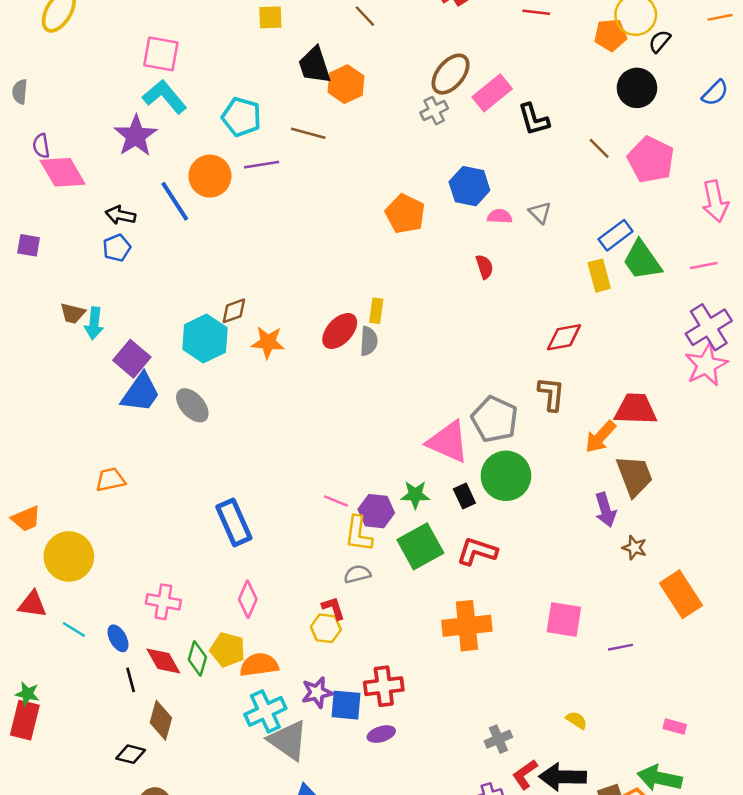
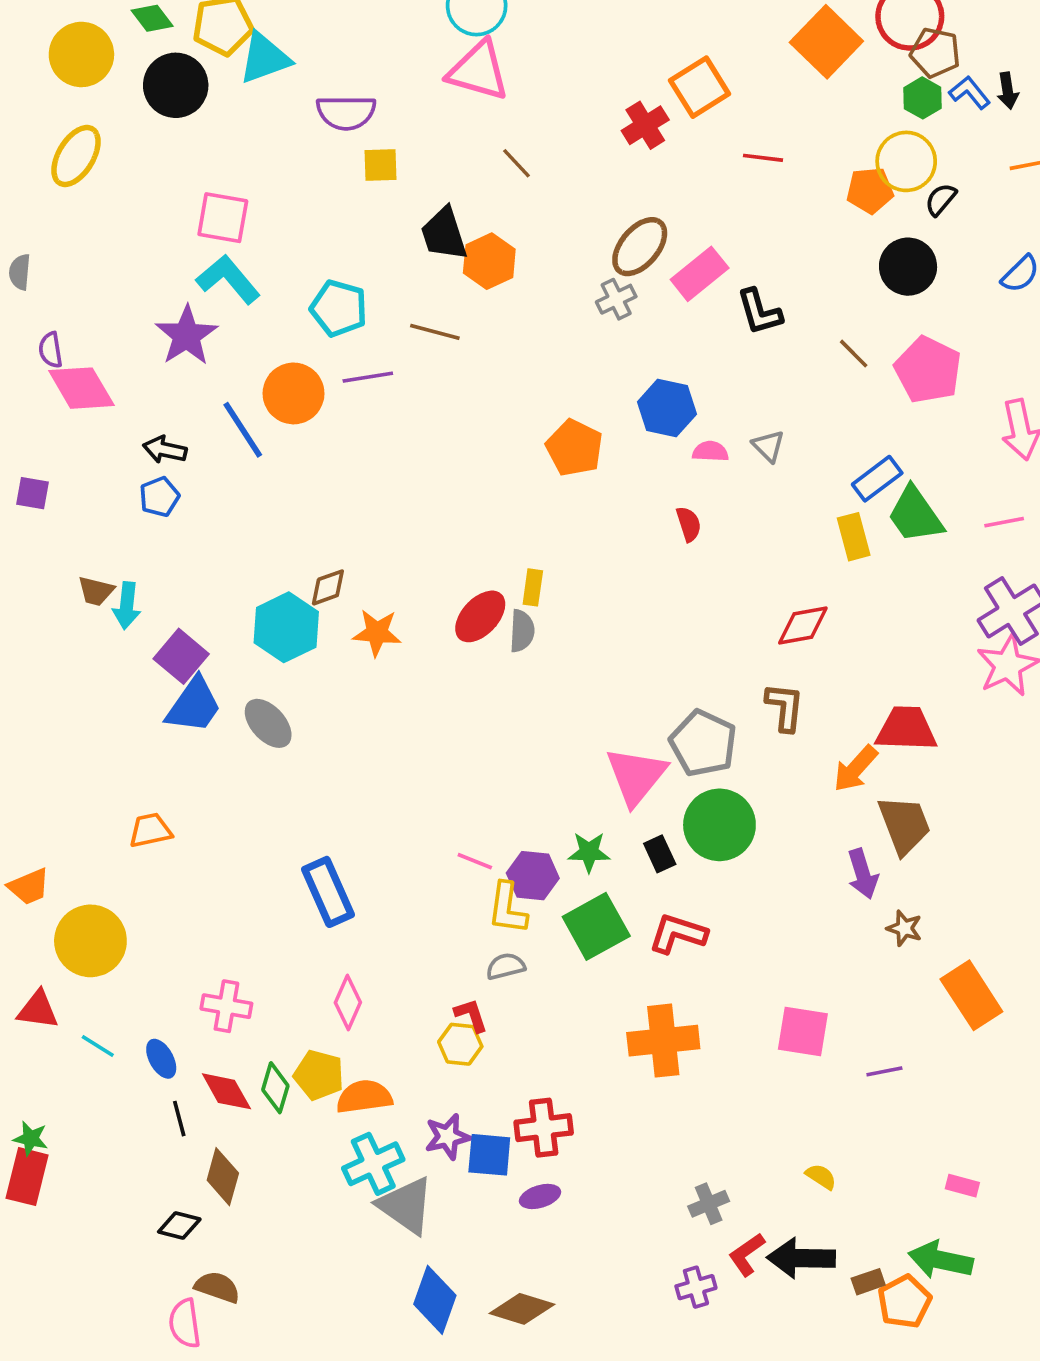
pink triangle: (448, 442) -> (636, 776), turned 45

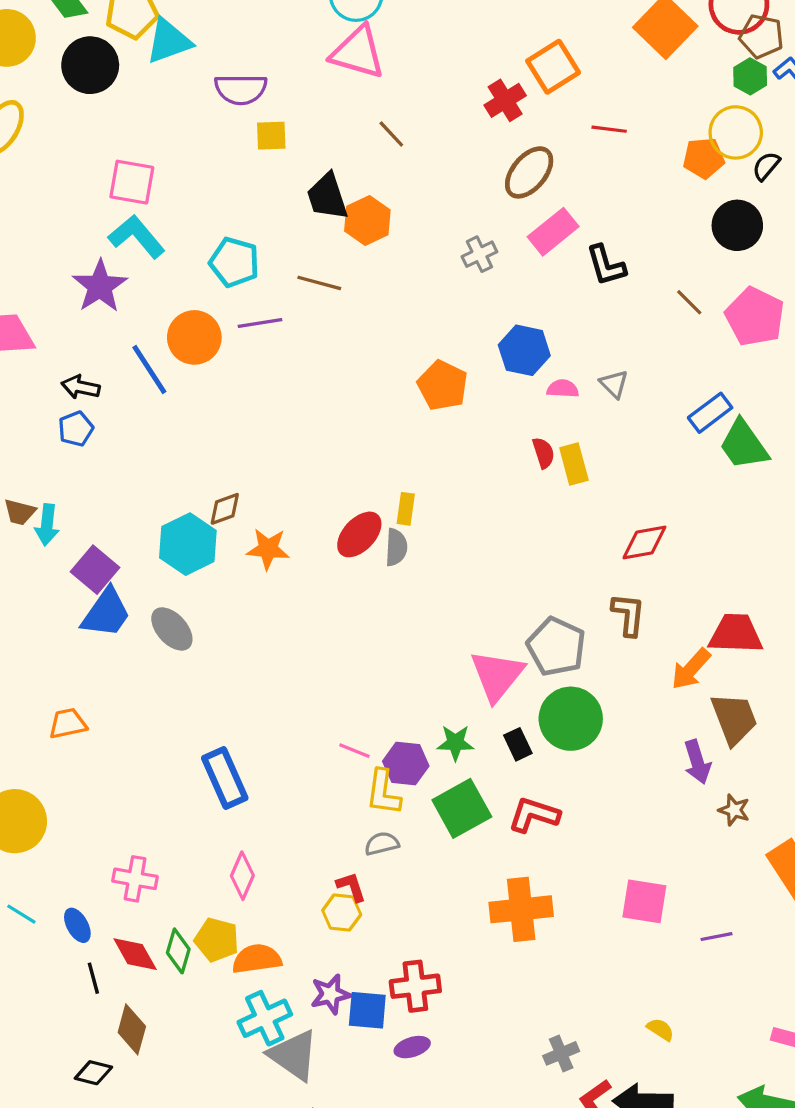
brown ellipse: (640, 247) -> (529, 172), moved
yellow rectangle: (854, 537) -> (574, 464), moved

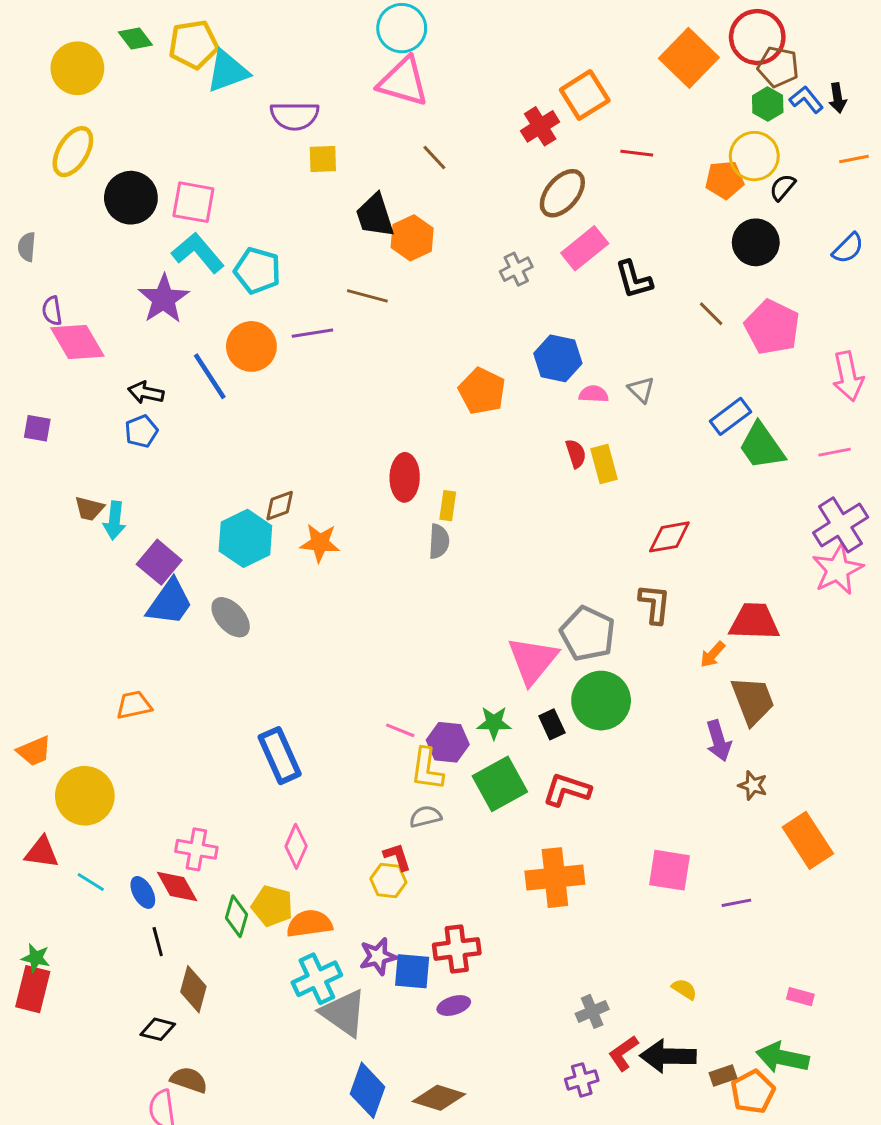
black circle: (90, 65) -> (131, 198), moved
cyan pentagon: (234, 262) -> (257, 271), moved
red ellipse: (359, 534) -> (405, 477), moved, turned -42
orange arrow: (691, 669) -> (713, 654), size x0.7
red diamond: (135, 954) -> (177, 887), moved

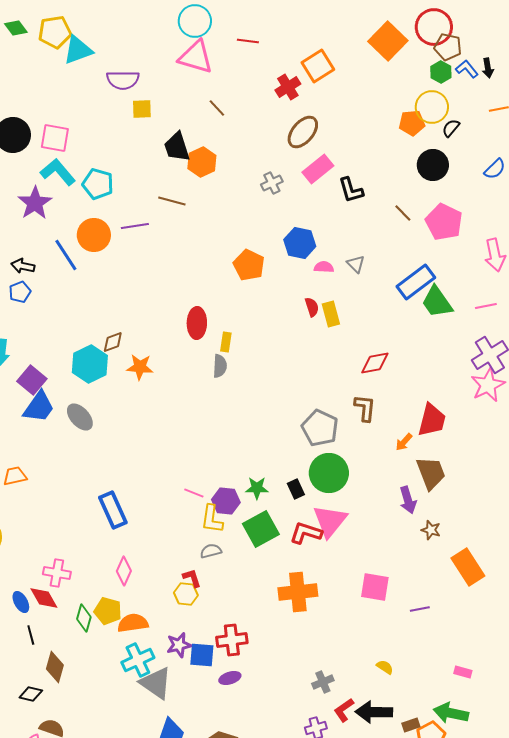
red line: (637, 153) -> (248, 41), moved
blue rectangle: (730, 416) -> (416, 282), size x1.4
red trapezoid: (754, 622) -> (432, 420), turned 102
pink triangle: (533, 660) -> (330, 521), moved

